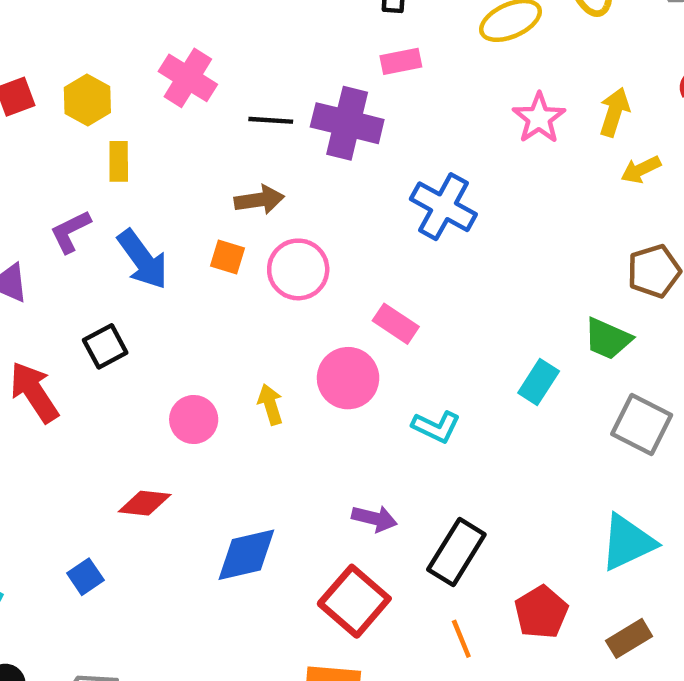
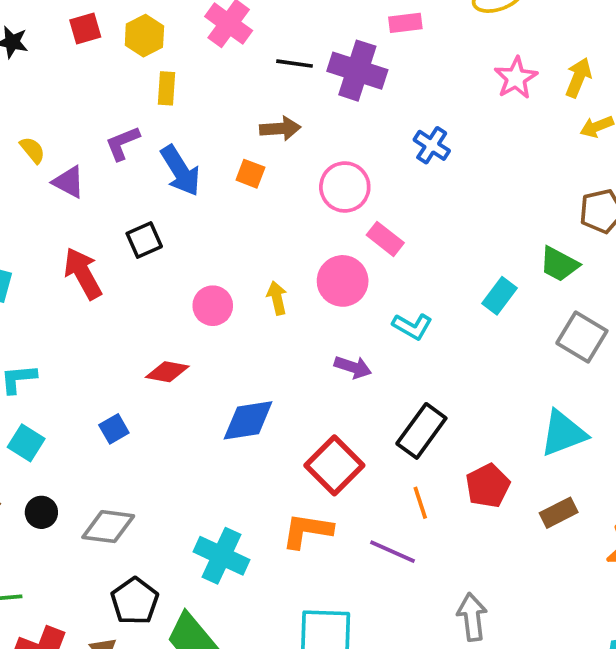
blue cross: (443, 207) -> (432, 145), size x0.7
pink circle: (298, 269) -> (345, 187), moved
purple arrow: (374, 518) -> (353, 367), moved

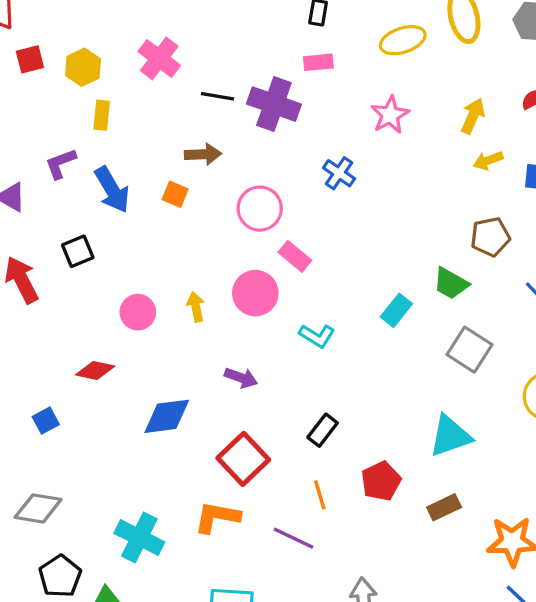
pink star: (516, 78) -> (390, 115), moved
purple arrow: (353, 367) -> (241, 378), moved
black rectangle: (421, 431) -> (323, 430), size x0.7

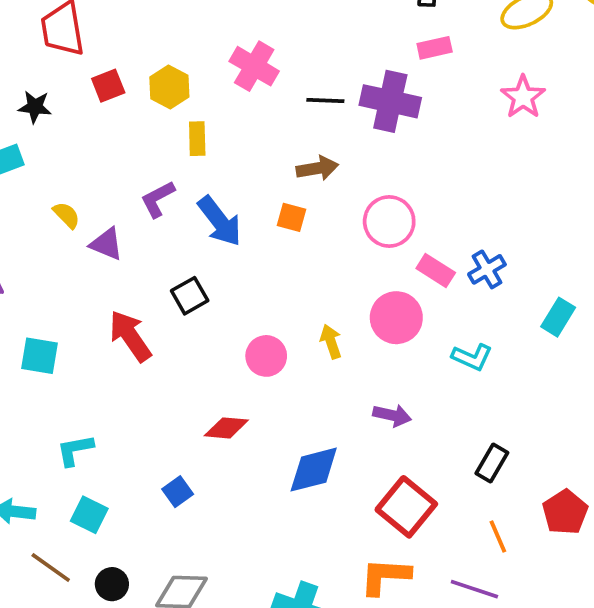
blue cross: (339, 173) -> (487, 269), moved, turned 32

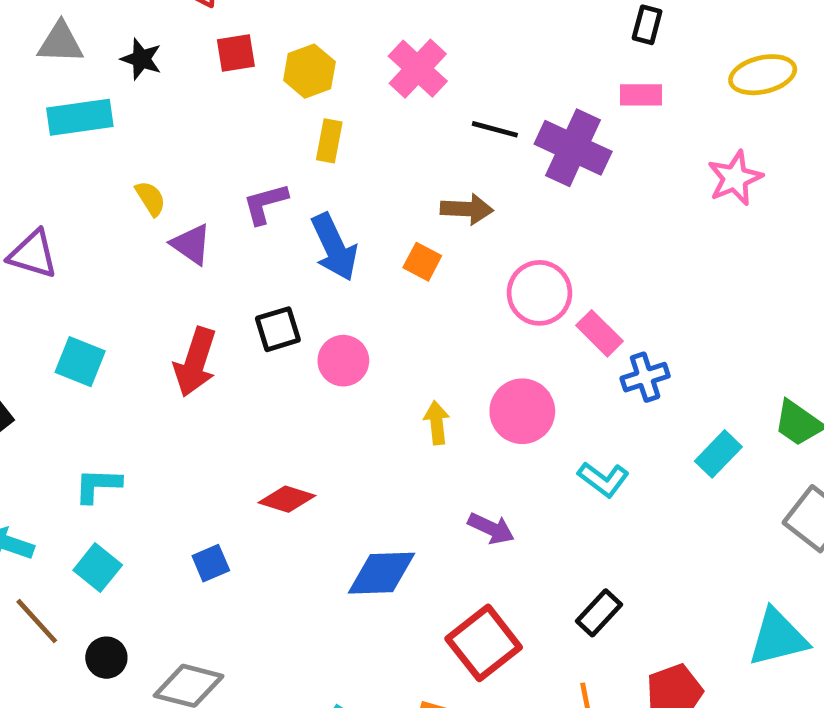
pink rectangle: (436, 271) -> (599, 333), moved
red arrow: (130, 336) -> (195, 362), turned -140
pink circle: (266, 356) -> (343, 361), moved

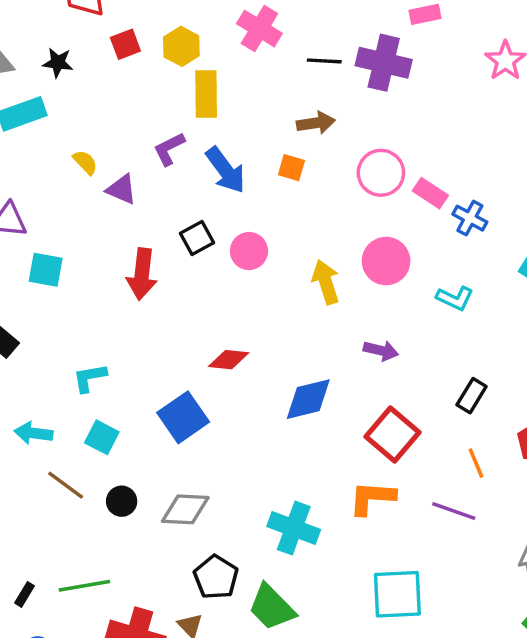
yellow rectangle: (329, 141) -> (206, 94), size x1.5
cyan square: (80, 362) -> (46, 270), moved
blue cross: (645, 377) -> (470, 218), turned -32
yellow arrow: (437, 423) -> (326, 282), size x1.4
blue square: (211, 563) -> (183, 417), size x1.8

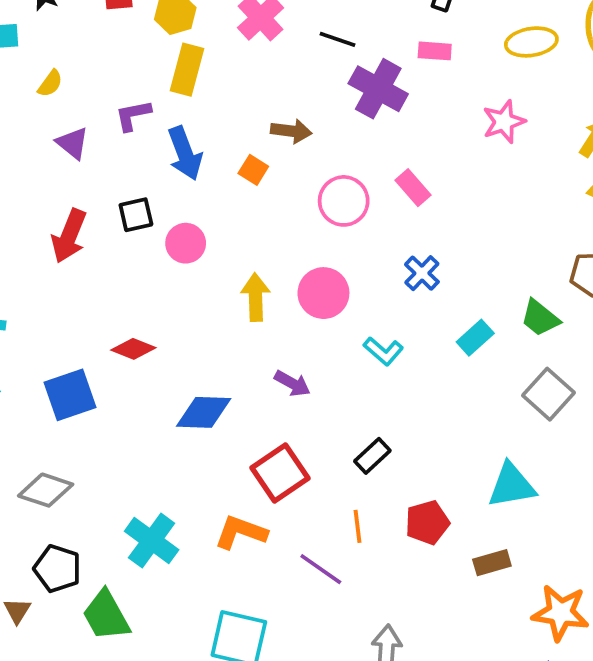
black line: (324, 61) -> (337, 39), moved
yellow semicircle: (85, 162) -> (50, 83), moved, turned 64
pink rectangle: (430, 193) -> (413, 188), moved
black pentagon: (216, 577) -> (57, 569), turned -30

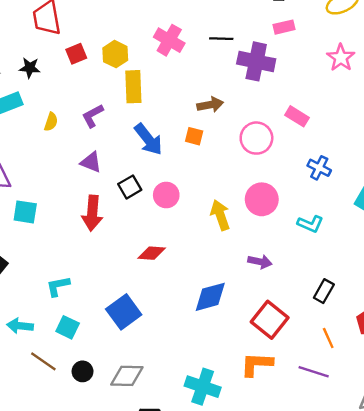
purple L-shape: (133, 115) -> (93, 116), moved
purple triangle: (73, 143) -> (91, 162), moved
red diamond: (133, 349) -> (152, 253), moved

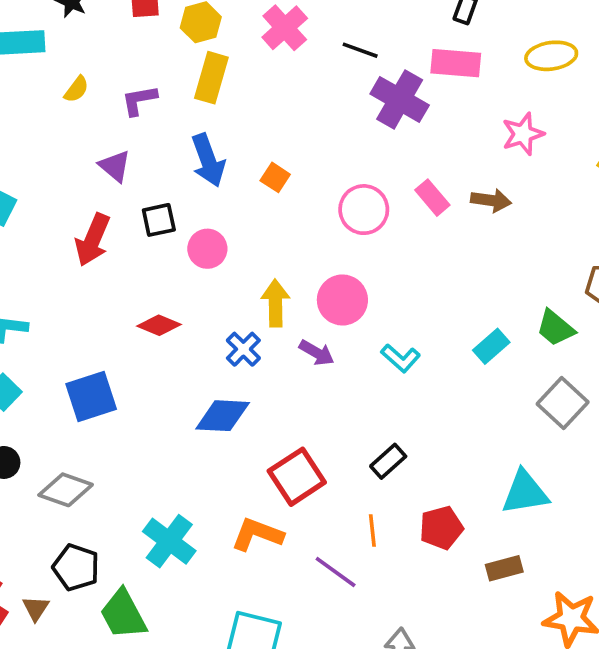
pink rectangle: (284, 27) -> (456, 63), size x1.5
brown arrow: (210, 105) -> (491, 200), moved
blue cross: (319, 168) -> (243, 349), moved
purple arrow: (260, 262) -> (317, 353), moved

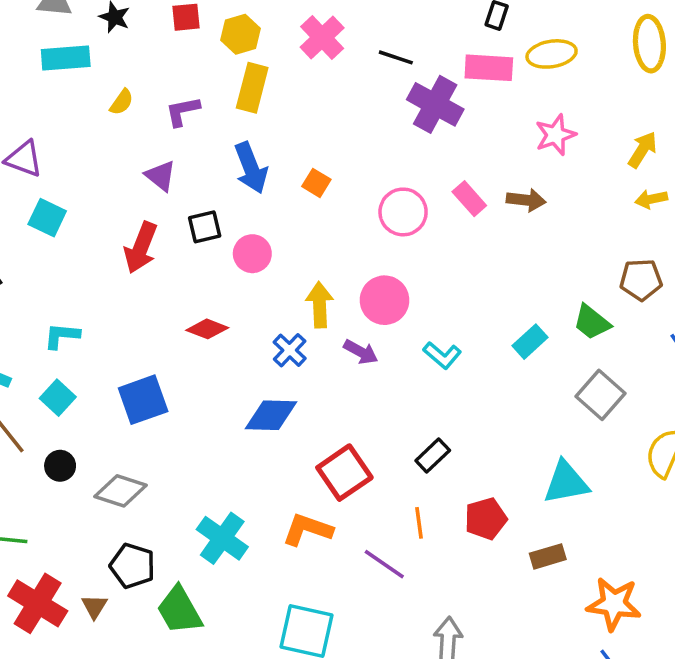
yellow ellipse: (551, 56) -> (552, 54), moved

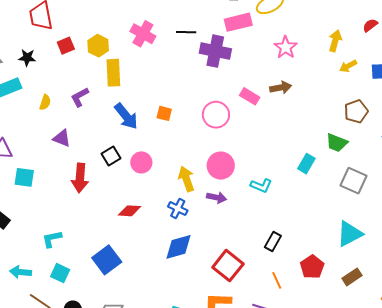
purple triangle: (160, 176) -> (62, 138), moved

